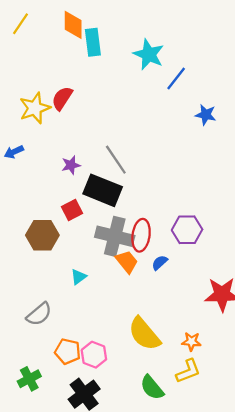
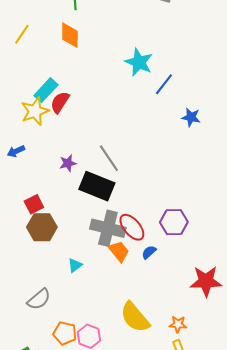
cyan rectangle: (93, 42) -> (46, 90), moved, turned 50
red square: (72, 210) -> (34, 204), moved
red ellipse: (141, 235) -> (132, 227), turned -48

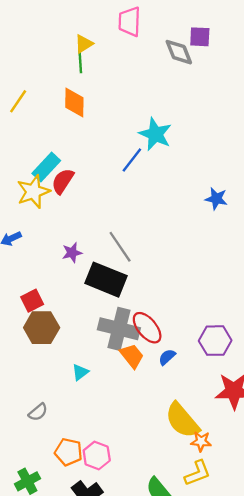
blue line: (164, 84) -> (132, 160), moved
purple hexagon: (174, 222) -> (215, 341), moved
gray semicircle: (39, 299) -> (38, 412), size x0.7
yellow semicircle: (135, 317) -> (182, 420), moved

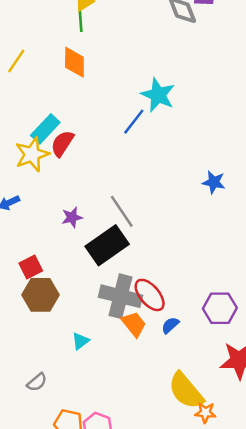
blue star: (216, 199) -> (214, 182), moved
black rectangle: (106, 280) -> (107, 245), turned -57

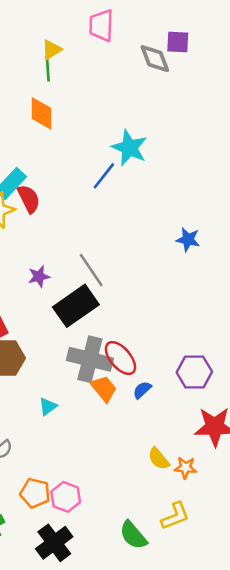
red semicircle: (62, 143) -> (29, 199), turned 120
yellow semicircle: (186, 391) -> (159, 459), size x0.6
orange star: (205, 413) -> (185, 468), moved

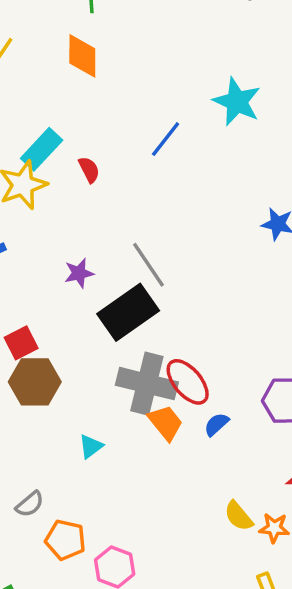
cyan star: (129, 148) -> (237, 102), moved
red semicircle: (29, 199) -> (89, 170), moved, size x0.7
orange pentagon: (35, 493) -> (65, 540), moved

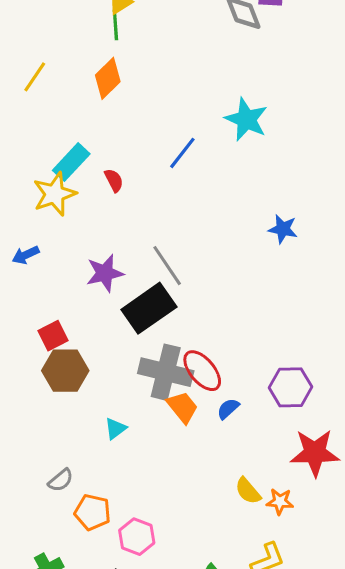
orange diamond: (82, 56) -> (108, 78), turned 45
purple star: (79, 273) -> (105, 273), size x1.4

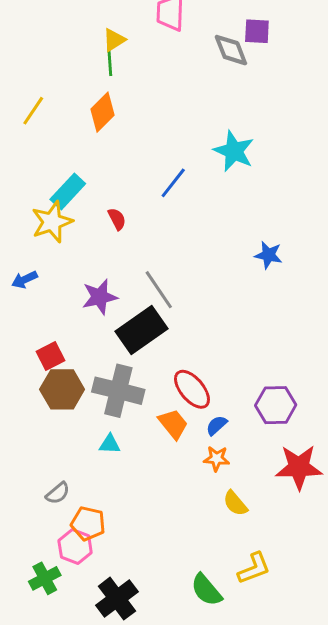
red semicircle: (114, 180) -> (117, 219), moved
gray cross: (166, 372) -> (118, 391), moved
cyan triangle: (115, 428) -> (110, 444), turned 40
orange star: (280, 502) -> (217, 459), moved
pink hexagon: (137, 537) -> (75, 547), moved

